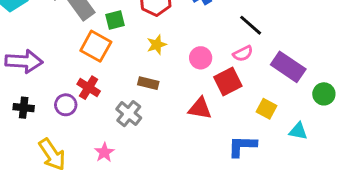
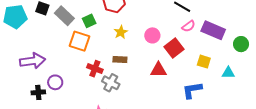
pink semicircle: (243, 54) -> (189, 26), moved
red cross: (89, 88) -> (95, 69), moved
purple circle: (66, 105) -> (55, 82), moved

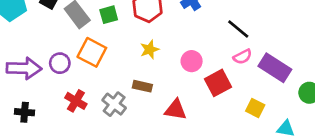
green square: (89, 21) -> (109, 15), moved
red cross: (95, 69) -> (76, 101), moved
red triangle: (158, 70) -> (176, 110), moved
purple circle: (55, 82) -> (60, 63), moved
gray cross: (111, 83) -> (114, 104), moved

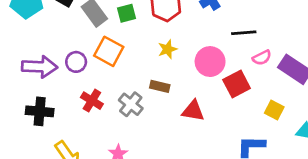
black line: (238, 29) -> (244, 33), moved, turned -45
pink circle: (192, 61) -> (210, 62), size x1.4
black cross: (25, 112) -> (40, 111), size x1.4

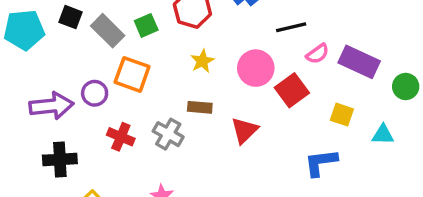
red triangle: (193, 111) -> (245, 130), turned -45

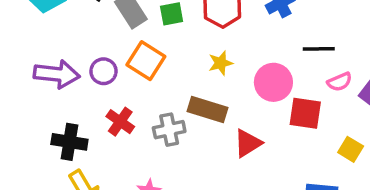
red square: (292, 90) -> (305, 113), turned 32
brown rectangle: (200, 107) -> (207, 110), size x1.5
gray cross: (168, 134) -> (169, 130), turned 36
black cross: (60, 159) -> (69, 142), moved

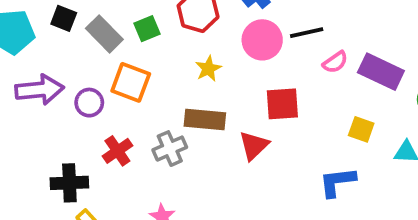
purple arrow: (57, 74) -> (39, 90), moved
pink circle: (273, 82) -> (262, 40), moved
red square: (305, 113) -> (282, 104), moved
red cross: (120, 122) -> (117, 151), turned 32

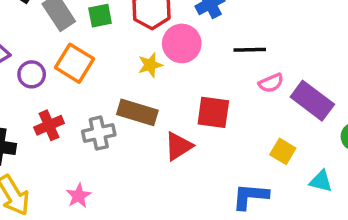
pink circle: (262, 40) -> (182, 43), moved

